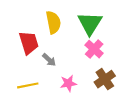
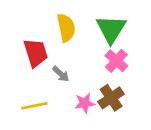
brown cross: (105, 79) -> (111, 98), moved

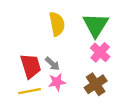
red trapezoid: (36, 53) -> (31, 66), moved
pink star: (85, 103) -> (57, 82), moved

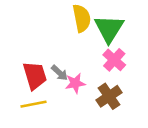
yellow semicircle: (57, 24) -> (82, 18), moved
pink star: (57, 82) -> (75, 83), moved

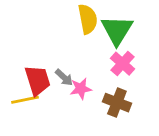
brown cross: (109, 96) -> (117, 103), turned -35
yellow line: (34, 104) -> (25, 100), moved

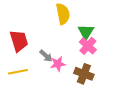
green triangle: (117, 30) -> (86, 32), moved, size x0.7
red trapezoid: (38, 80) -> (19, 41), moved

